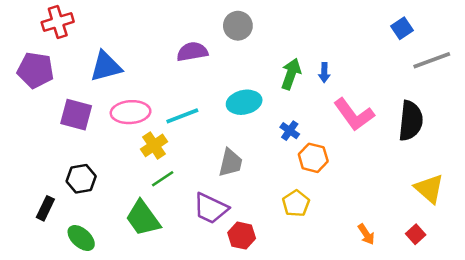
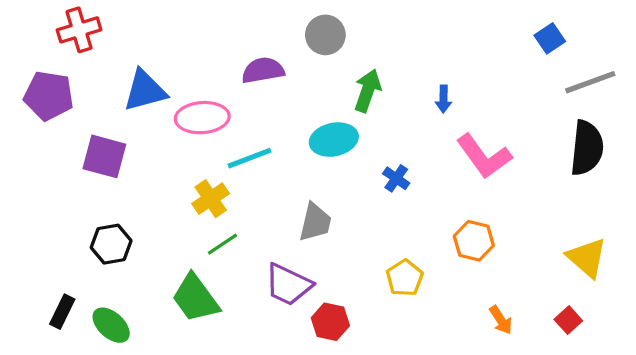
green arrow: (291, 74) -> (368, 91), moved
pink ellipse: (131, 112) -> (202, 118), moved
black semicircle: (411, 121) -> (587, 148), moved
orange hexagon: (313, 158) -> (474, 241), moved
black rectangle: (45, 208) -> (62, 312), moved

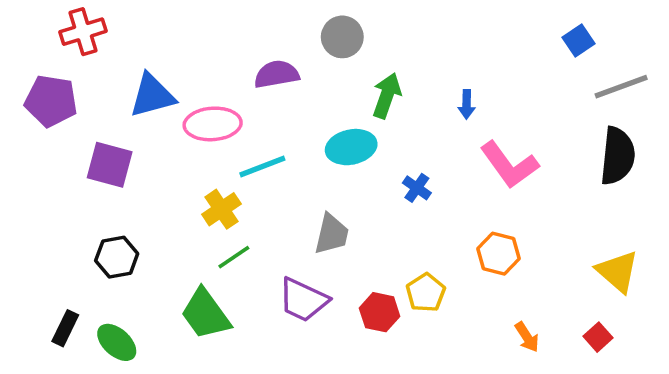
red hexagon: (330, 322) -> (380, 312), moved

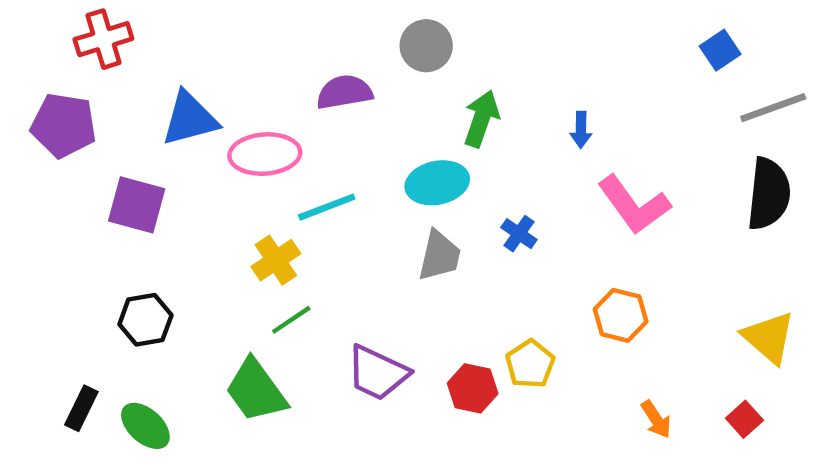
gray trapezoid: (332, 234) -> (439, 256), moved

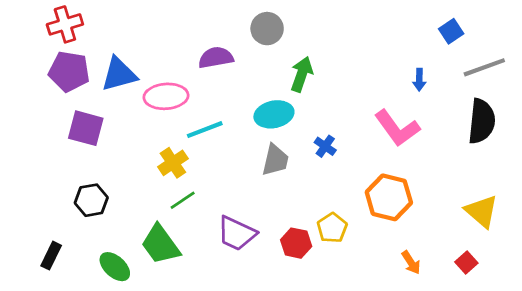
purple pentagon: (64, 125) -> (69, 71), moved
blue arrow: (581, 130) -> (419, 80), moved
orange hexagon: (621, 315) -> (389, 197), size x1.4
green ellipse: (145, 426) -> (115, 267), moved

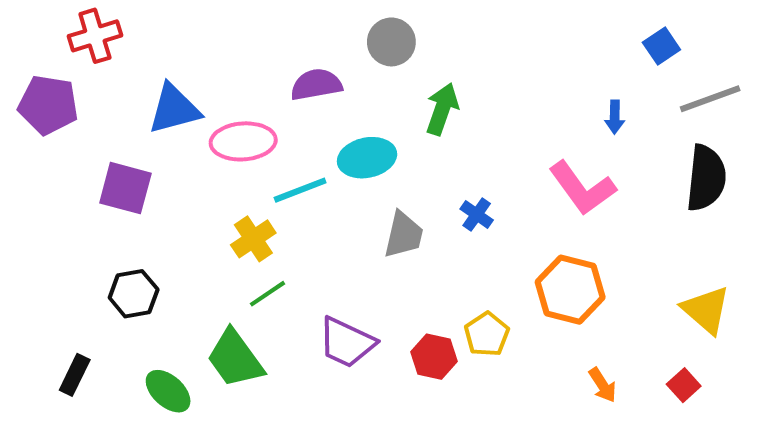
purple pentagon: (69, 71) -> (48, 105), moved
cyan ellipse: (274, 114) -> (367, 158), moved

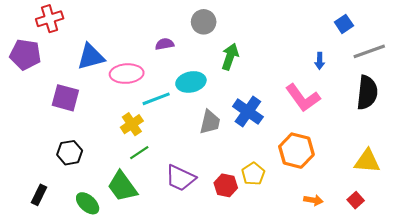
purple semicircle: (316, 85) -> (165, 44), size x0.7
blue cross: (477, 215) -> (248, 112), size x1.8
yellow triangle: (706, 310) -> (367, 161), turned -36
orange arrow: (603, 385) -> (313, 200), turned -48

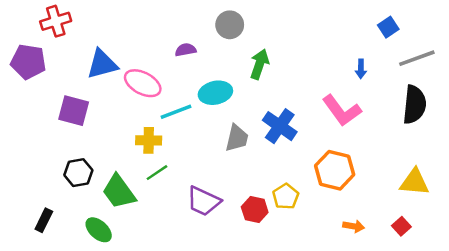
pink ellipse: (127, 74) -> (143, 83), turned 32
yellow cross: (132, 124) -> (149, 140), turned 35
green trapezoid: (122, 186) -> (119, 192), moved

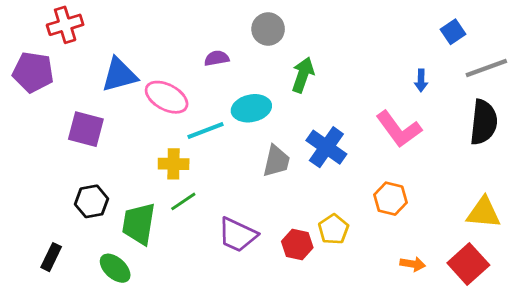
orange hexagon: (335, 170) -> (390, 199), size x0.7
green trapezoid: (119, 192) -> (139, 224), turned 45
red square: (401, 226) -> (468, 264), size x1.8

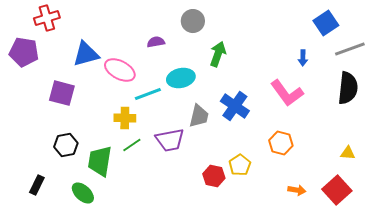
blue square: (453, 32) -> (326, 23), size x1.4
yellow triangle: (484, 213) -> (348, 153), size x0.6
purple trapezoid: (237, 235) -> (170, 140), moved, turned -36

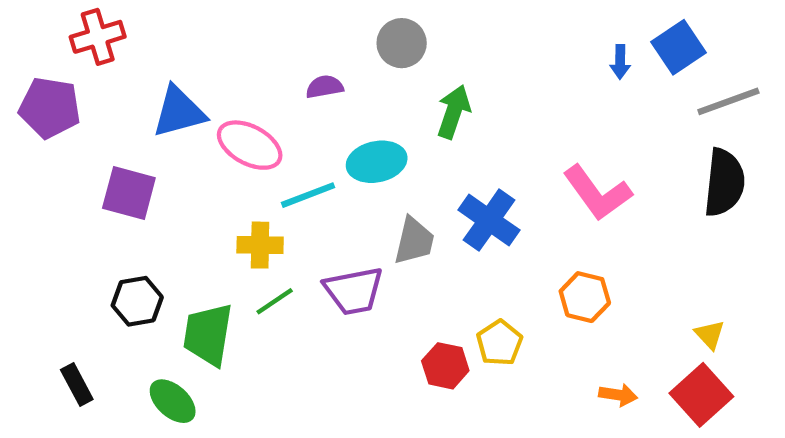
blue arrow: (303, 58) -> (620, 62), moved
yellow triangle: (348, 153) -> (710, 335), moved, turned 42
black rectangle: (37, 185) -> (77, 384), turned -54

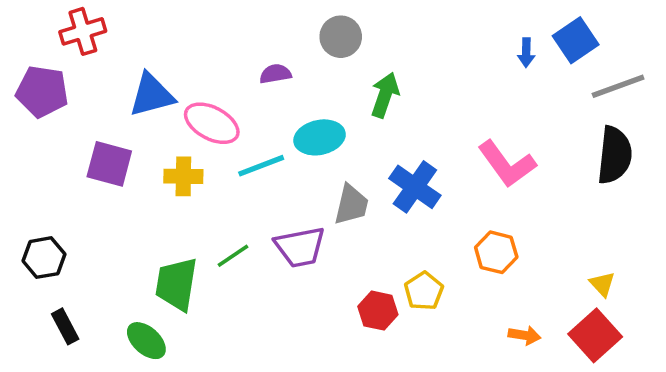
yellow cross: (260, 245) -> (183, 176), moved
black hexagon: (137, 301) -> (44, 258), moved

